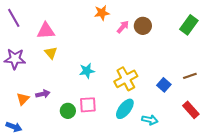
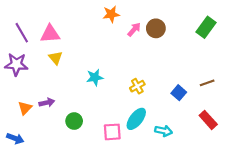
purple line: (14, 18) -> (22, 33), moved
yellow cross: (126, 79) -> (137, 86), size x0.6
pink square: (88, 105) -> (112, 132), moved

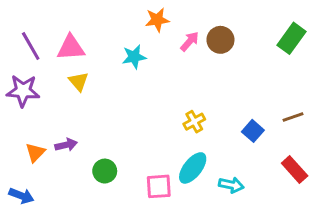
cyan star: (95, 77) -> (134, 57), moved

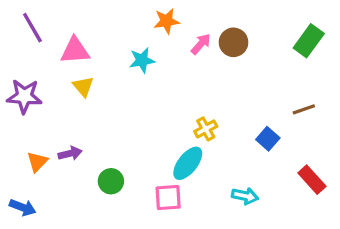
purple line: (31, 46) -> (32, 28), moved
brown line: (293, 117) -> (304, 109), moved
cyan ellipse: (193, 168) -> (188, 163), moved

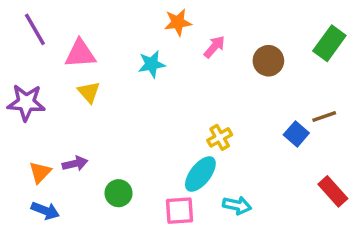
brown circle: (234, 42) -> (268, 61), moved
blue square: (268, 139) -> (296, 134), moved
cyan arrow: (245, 196) -> (237, 205), moved
blue arrow: (23, 207) -> (45, 211), moved

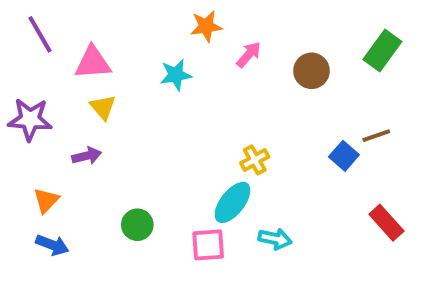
purple arrow: (75, 164) -> (87, 156), moved

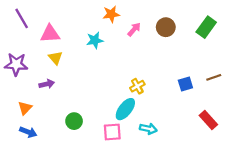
brown circle: (311, 71) -> (166, 27), moved
brown line: (376, 136) -> (214, 77), moved
blue square: (344, 156) -> (185, 84), turned 32

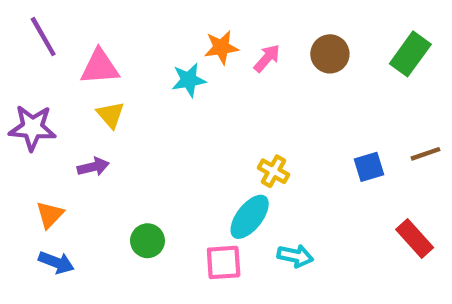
orange star: (111, 14) -> (221, 47), moved
yellow cross: (137, 86) -> (273, 171), turned -32

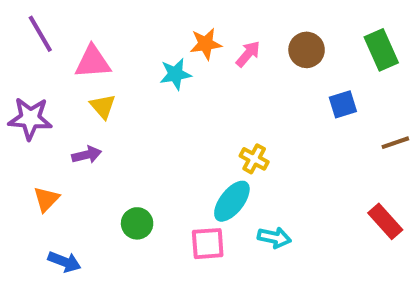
green rectangle: (410, 54) -> (381, 50), turned -60
blue square: (369, 167) -> (343, 104), moved
blue arrow: (56, 262) -> (64, 262), moved

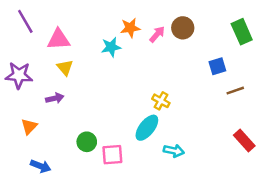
brown circle: (307, 50) -> (183, 28), moved
brown line: (395, 143) -> (235, 91), moved
pink square: (208, 244) -> (112, 155), moved

